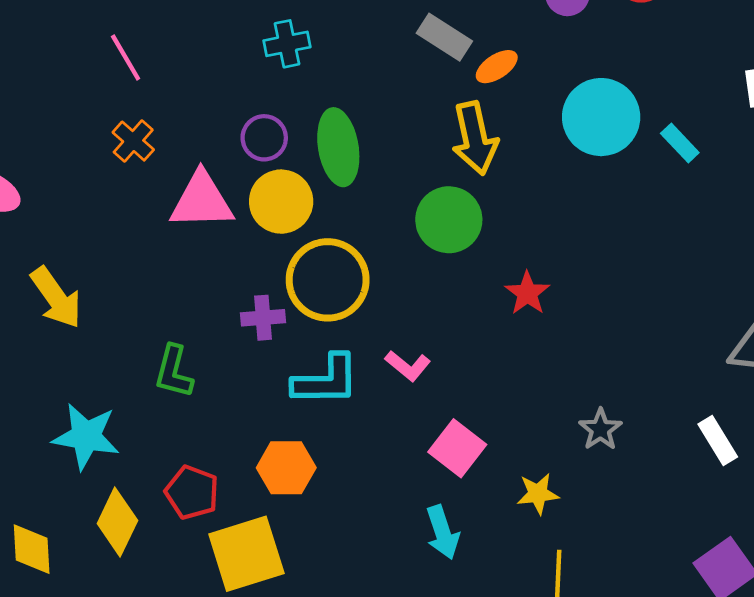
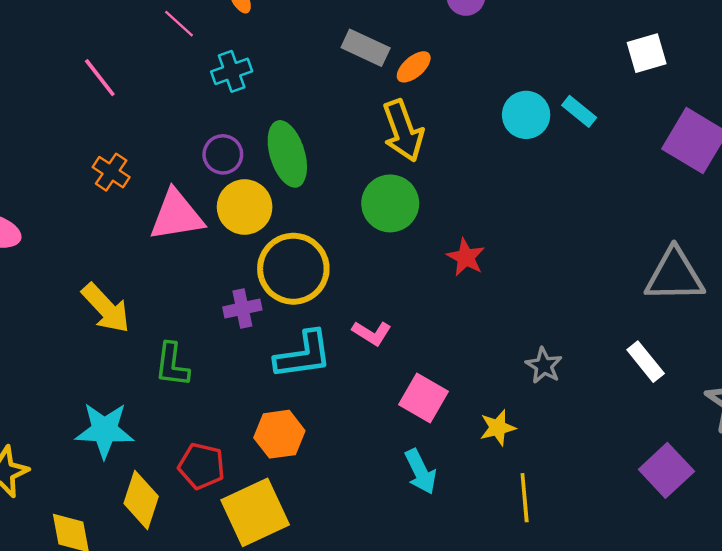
pink line: (126, 58) -> (100, 78), moved
cyan circle: (601, 117) -> (526, 115), moved, size x0.7
yellow arrow: (56, 298) -> (106, 308), moved

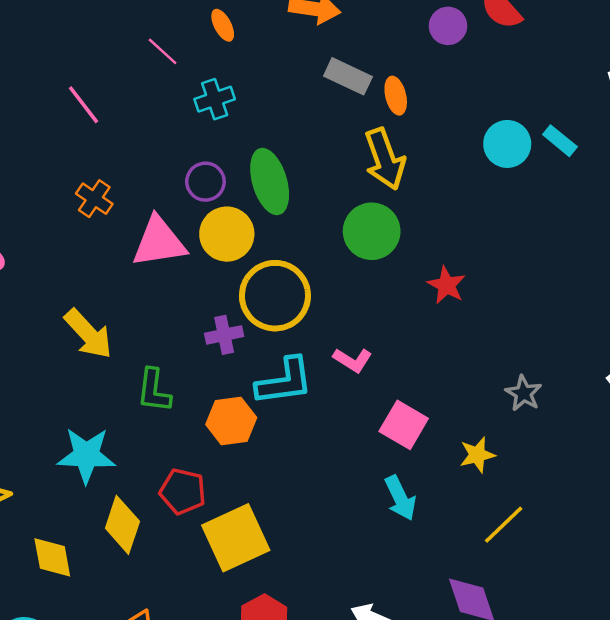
orange ellipse: (414, 67) -> (396, 96), turned -63
orange hexagon: (279, 434) -> (231, 421), moved
yellow line: (525, 498) -> (504, 525), turned 51

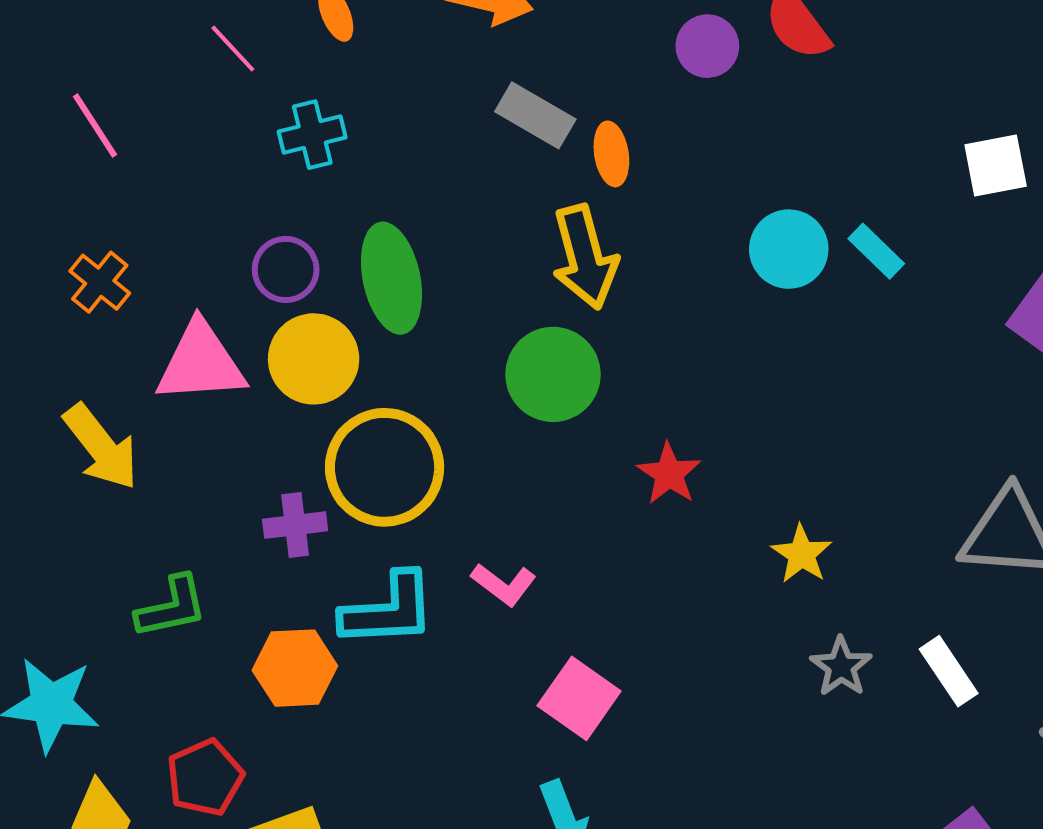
yellow arrow: (88, 334) -> (101, 447), moved
green L-shape: (154, 390) -> (172, 607), turned -114
gray star: (524, 393) -> (841, 667), moved
yellow star: (477, 455) -> (802, 554), moved, turned -30
red pentagon: (183, 491) -> (205, 777), turned 30

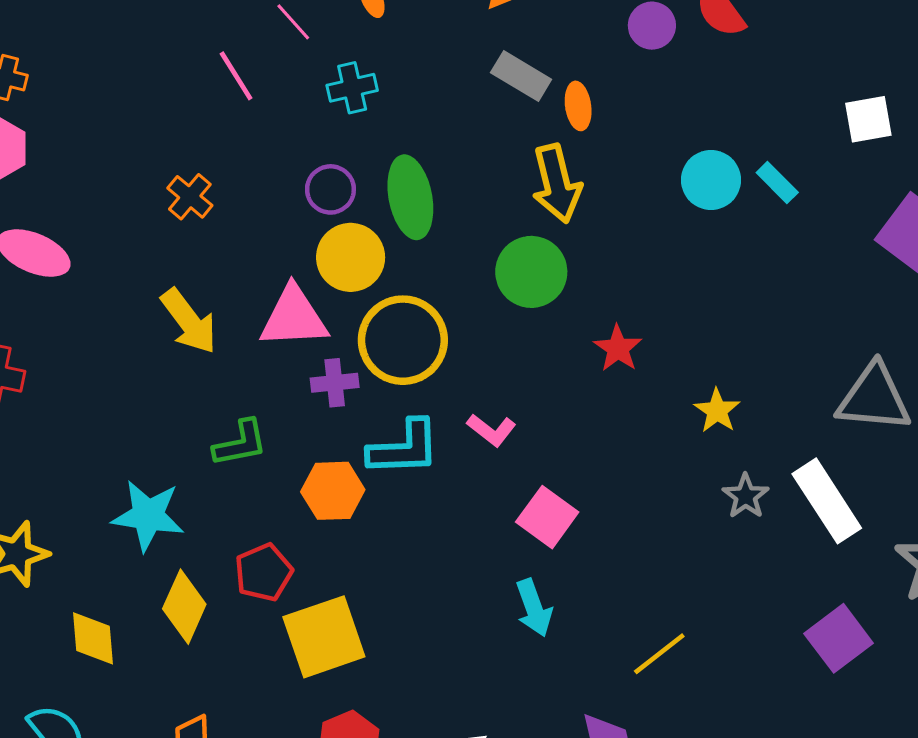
pink line: (95, 126) -> (236, 76), moved
pink triangle: (201, 363) -> (294, 317), moved
white rectangle: (949, 671) -> (827, 501), size x1.6

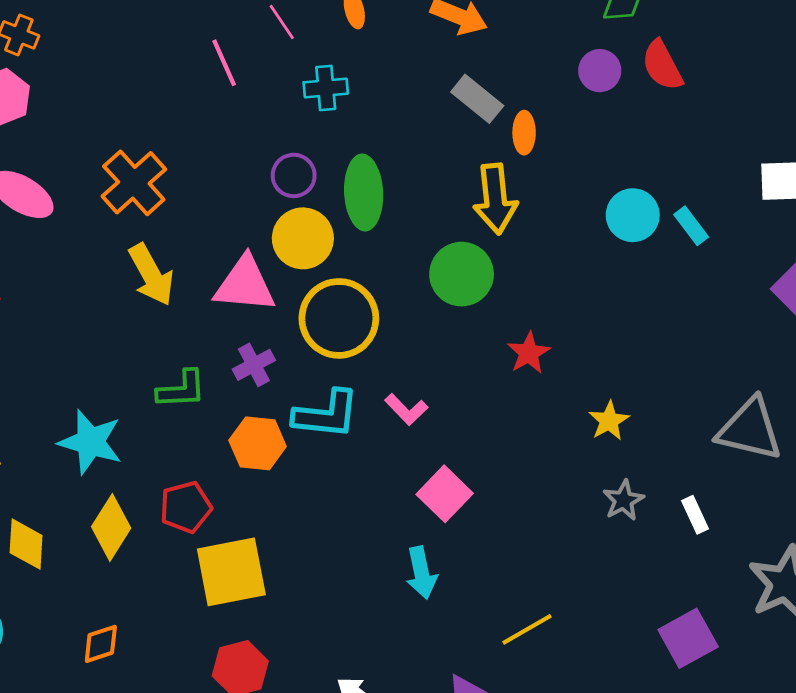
orange cross: (190, 197) -> (134, 183), moved, size x1.6
purple cross: (335, 383) -> (254, 365), moved, turned -30
white rectangle: (827, 501) -> (695, 515), size x0.5

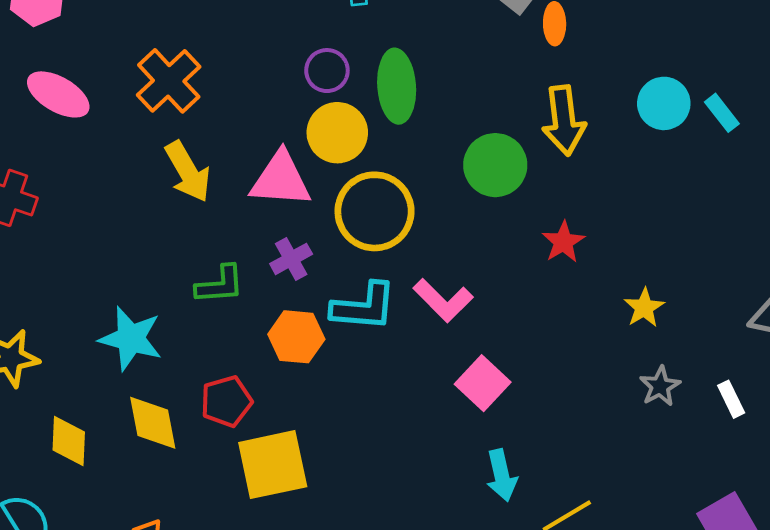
yellow arrow: (495, 199) -> (564, 120), moved
pink L-shape: (406, 409) -> (443, 300), size x1.4
yellow diamond: (111, 527) -> (153, 423), turned -42
cyan arrow: (421, 573) -> (502, 475), moved

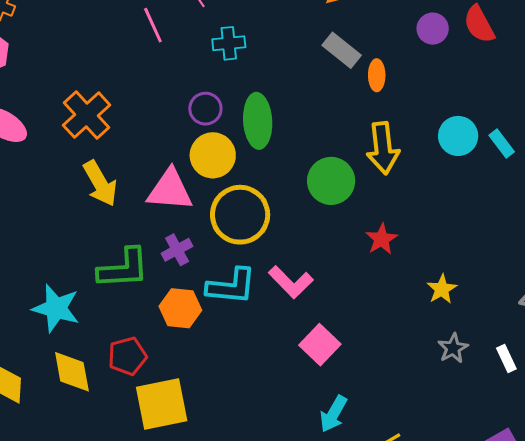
green L-shape: (220, 285) -> (123, 269), size x1.4
cyan arrow: (502, 475) -> (333, 414), turned 42

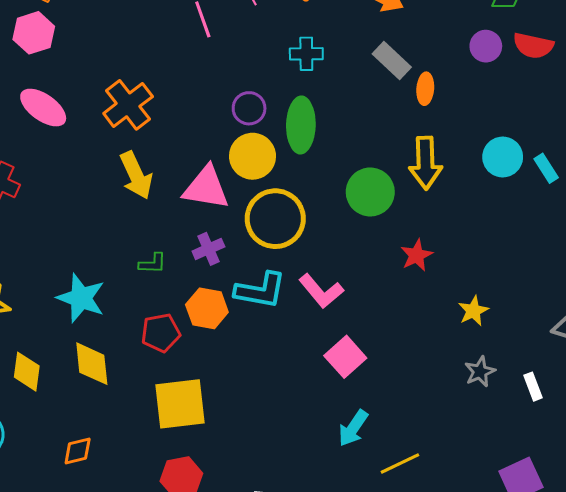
red semicircle: (479, 24) -> (533, 46), turned -54
cyan cross: (229, 43) -> (306, 54), moved
green L-shape: (123, 269) -> (153, 263), size x0.5
red pentagon: (127, 356) -> (161, 333), moved

